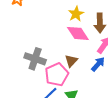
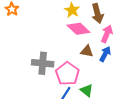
brown triangle: (71, 61) -> (87, 51), moved, turned -48

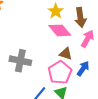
blue arrow: (105, 54) -> (83, 69), moved
pink pentagon: (67, 74) -> (60, 72), moved

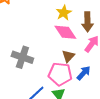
brown triangle: (66, 54) -> (68, 56), turned 48
pink pentagon: (60, 72) -> (60, 74), turned 30

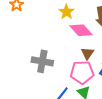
yellow star: (64, 13) -> (66, 12), moved

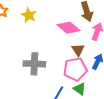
yellow star: (66, 12) -> (29, 15), moved

